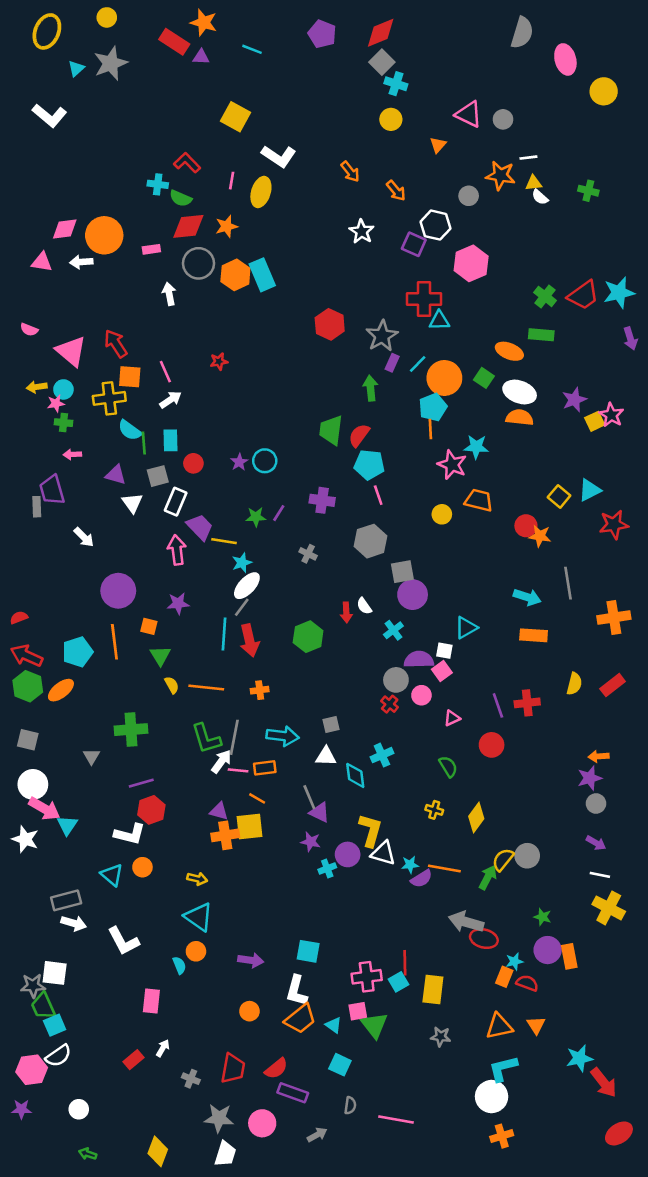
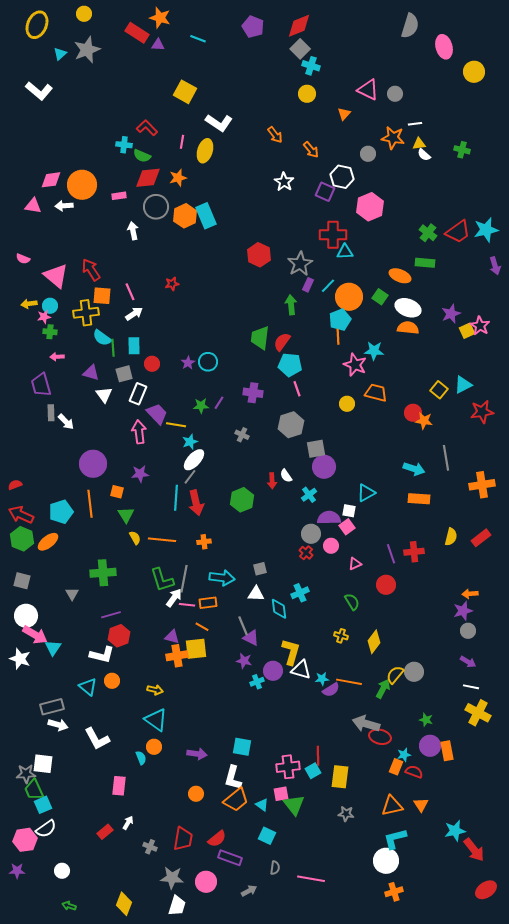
gray rectangle: (37, 507) -> (51, 413), moved

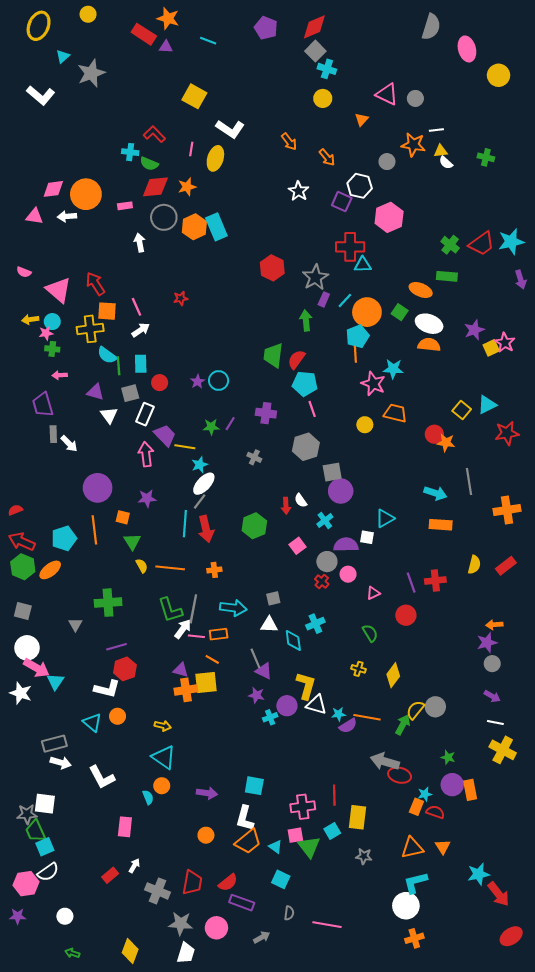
gray star: (87, 50) -> (91, 73), moved
pink square: (347, 527) -> (297, 546), moved
cyan square: (313, 771) -> (332, 831), moved
gray cross: (150, 847) -> (158, 891), size x1.6

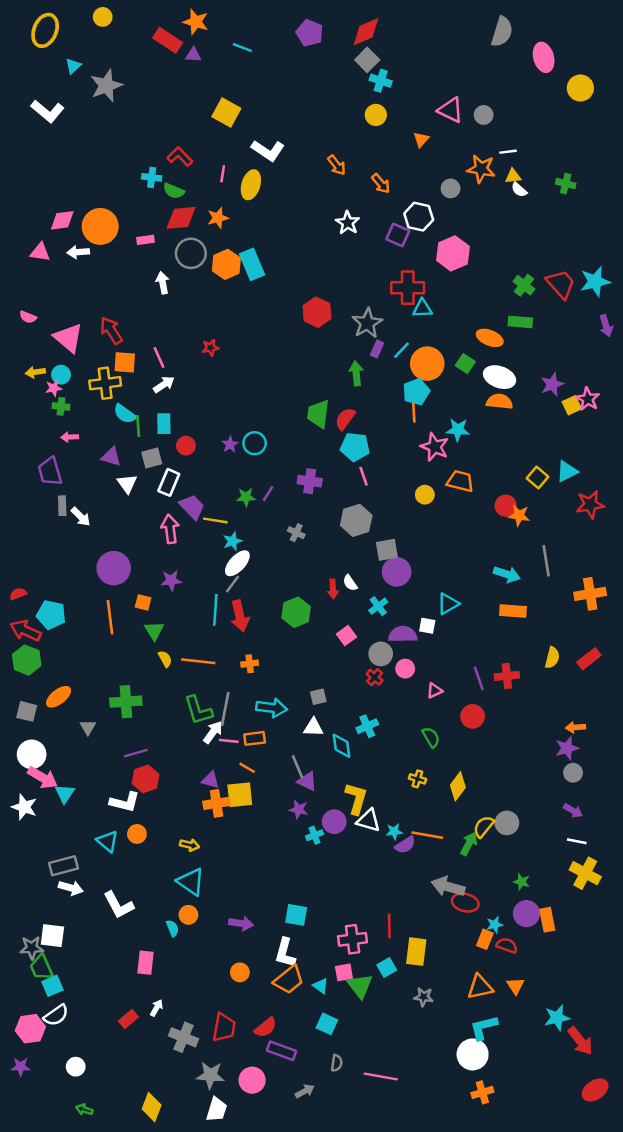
red trapezoid: (482, 244) -> (561, 284), turned -96
cyan pentagon: (64, 538) -> (51, 615), moved, turned 30
orange ellipse: (50, 570) -> (59, 697), moved

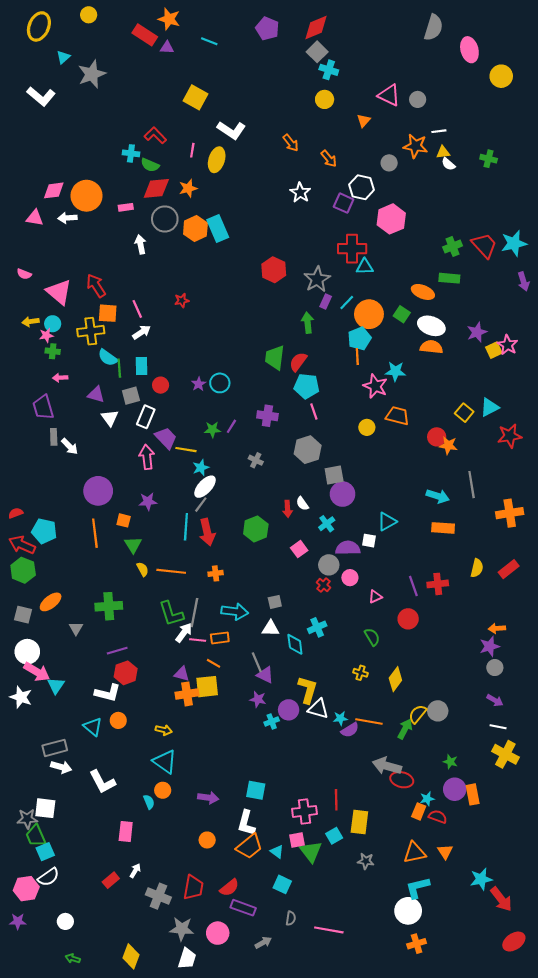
green cross: (524, 285) -> (453, 246), turned 30

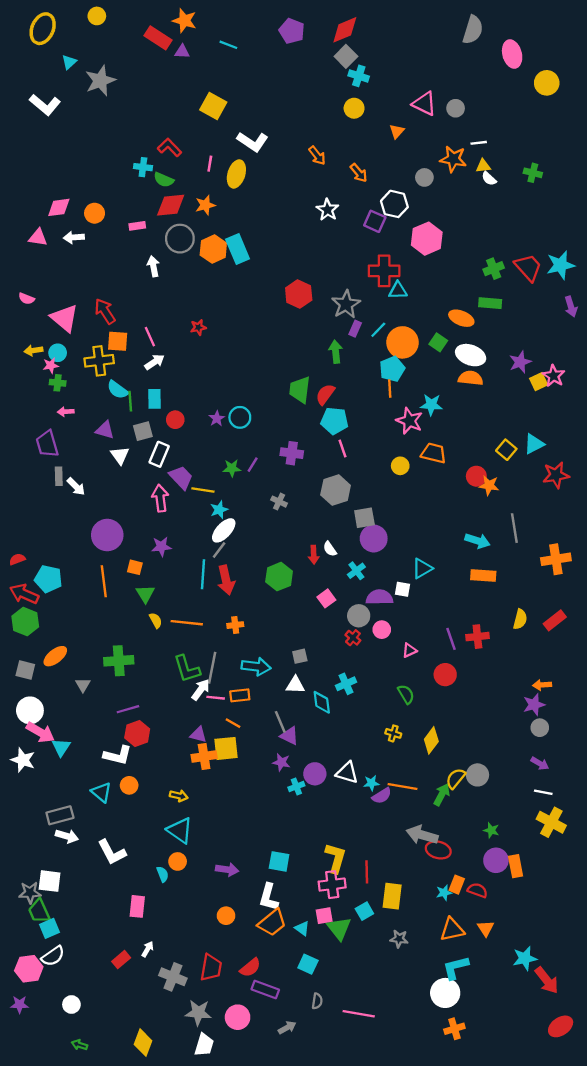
orange circle: (87, 196) -> (95, 213), size x0.6
yellow L-shape: (308, 690) -> (336, 858), moved
cyan star: (427, 799) -> (444, 893), moved

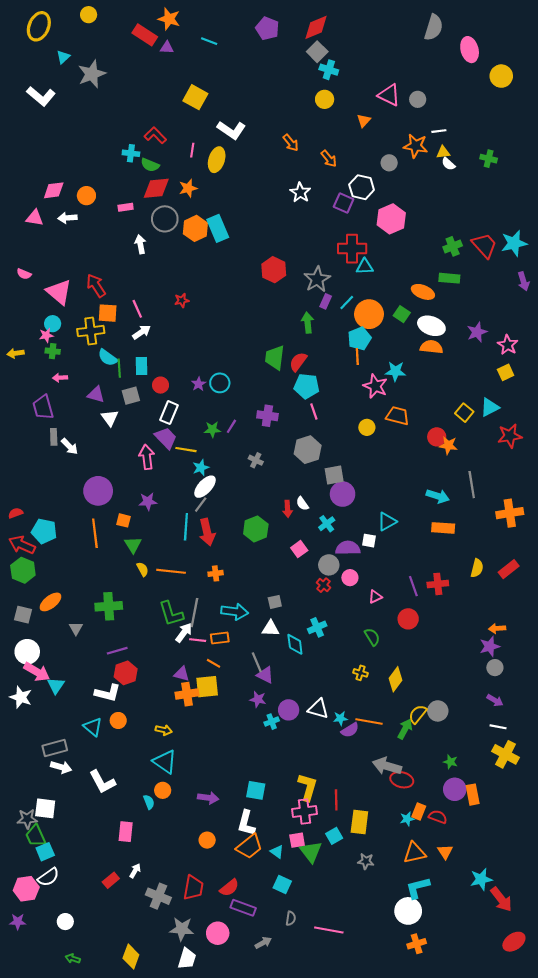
yellow arrow: (33, 350) -> (16, 353), moved
yellow square: (539, 382) -> (506, 372), moved
white rectangle: (159, 454) -> (169, 413), moved

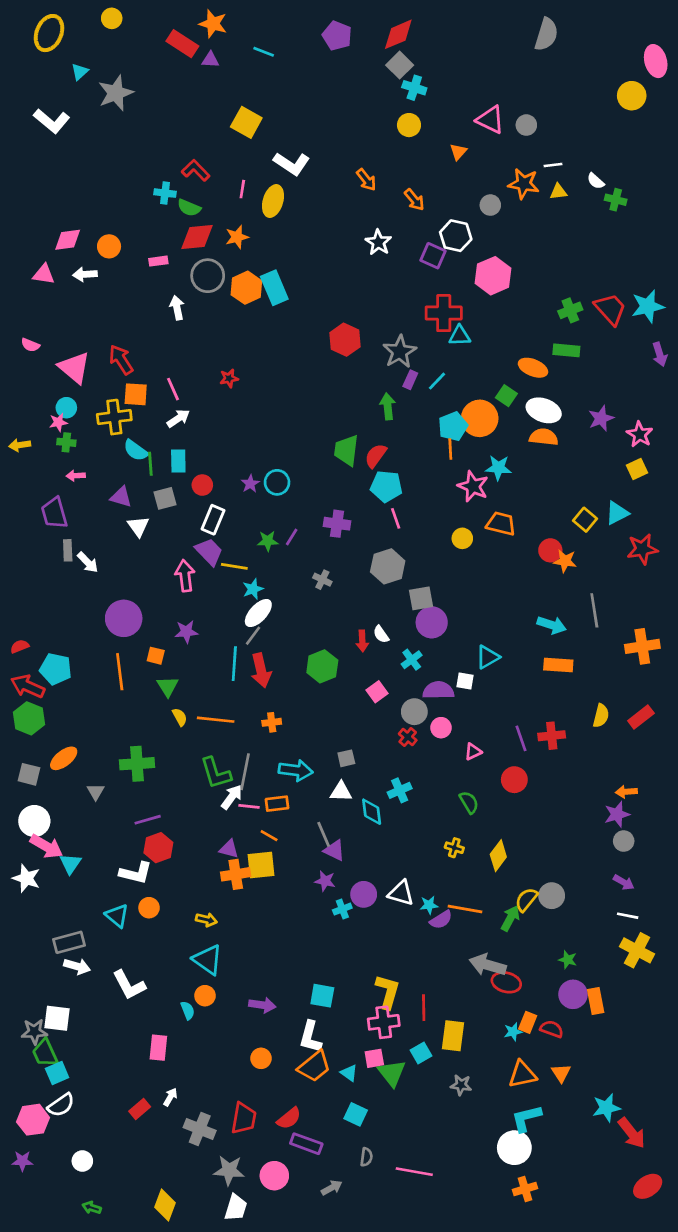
pink ellipse: (470, 50) -> (656, 61), moved
white semicircle: (448, 164) -> (596, 181), moved
orange circle: (369, 314) -> (480, 418), moved

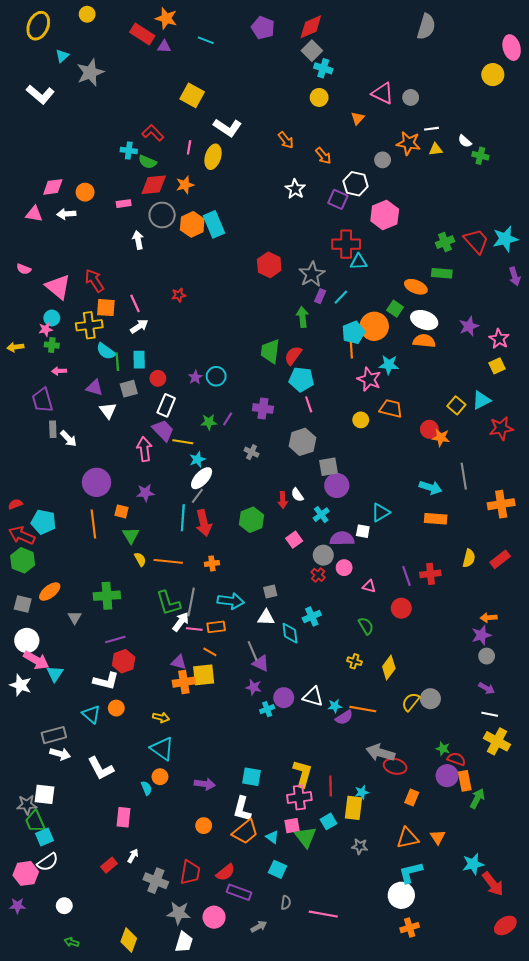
pink triangle: (473, 752) -> (369, 586), turned 40
green arrow: (510, 918) -> (477, 799), moved
red semicircle: (552, 1029) -> (456, 759), moved
cyan star: (513, 1032) -> (362, 792), moved

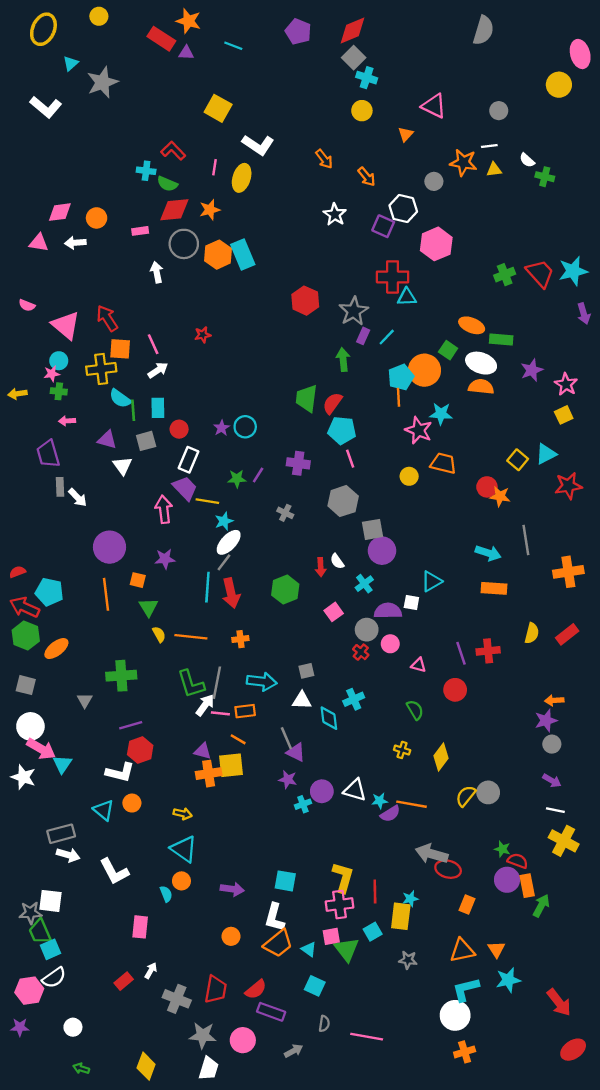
gray circle: (411, 97) -> (499, 111), moved
green rectangle: (442, 273) -> (501, 339), moved
orange ellipse: (50, 592) -> (56, 649), moved
cyan star: (473, 864) -> (508, 980), moved

